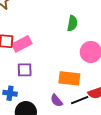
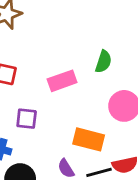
pink rectangle: (22, 44) -> (62, 81), moved

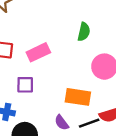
pink rectangle: (62, 81) -> (38, 52), moved

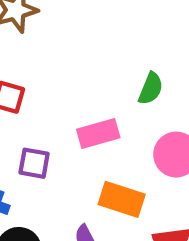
pink rectangle: (38, 52) -> (98, 133), moved

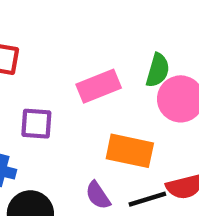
green semicircle: (151, 89) -> (158, 70), moved

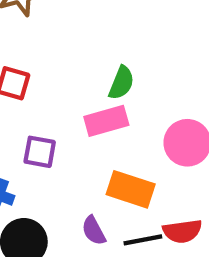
green semicircle: (158, 70) -> (121, 83), moved

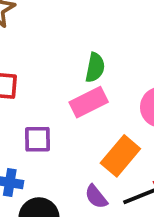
orange rectangle: (131, 189) -> (120, 156), turned -57

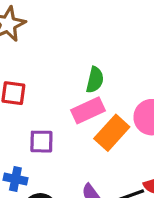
orange rectangle: (120, 156) -> (112, 133), moved

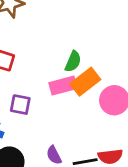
orange rectangle: (112, 133) -> (85, 82), moved

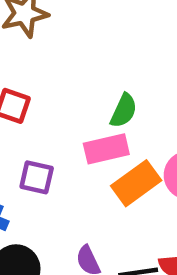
orange rectangle: (85, 82) -> (136, 183), moved

